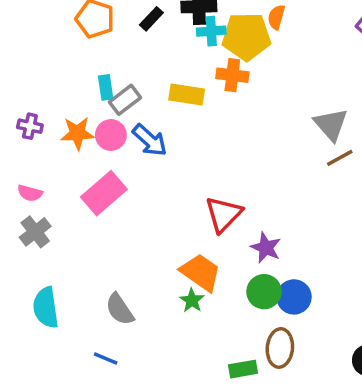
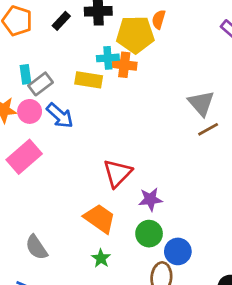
cyan cross: (211, 31) -> (108, 58), moved
purple star: (266, 248) -> (150, 199), turned -30
blue circle: (294, 297) -> (178, 251), moved
green star: (192, 300) -> (101, 258), moved

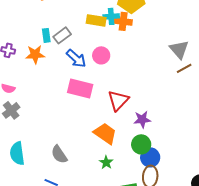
cyan rectangle: (25, 74) -> (46, 35), moved
yellow rectangle: (89, 80) -> (96, 20), moved
pink circle: (30, 111) -> (101, 55), moved
pink rectangle: (24, 157) -> (80, 88), moved, turned 55
blue circle: (178, 251) -> (150, 157), moved

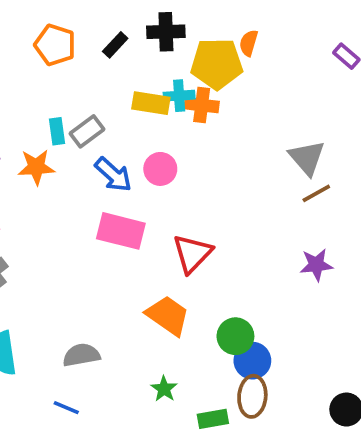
purple star: (142, 119) -> (316, 265), moved
gray semicircle: (59, 154) -> (81, 355), turned 114
green star: (106, 162) -> (164, 389), moved

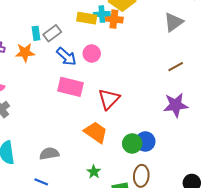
gray triangle: (307, 158) -> (174, 22), moved, turned 35
purple star: (316, 265) -> (176, 105), size x1.4
blue circle: (252, 361) -> (145, 141), moved

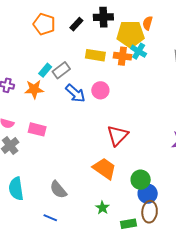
cyan cross: (102, 14) -> (139, 51), moved, turned 35
cyan rectangle: (36, 33) -> (45, 70), turned 48
pink rectangle: (70, 87) -> (37, 129), moved, size x0.7
blue circle: (145, 141) -> (148, 194), moved
gray semicircle: (49, 154) -> (58, 190), turned -120

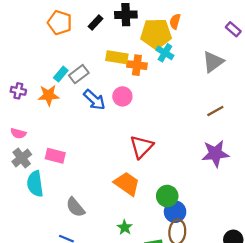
orange cross: (122, 56) -> (137, 65), moved
pink rectangle: (37, 129) -> (55, 156), moved
cyan semicircle: (16, 189) -> (35, 184), moved

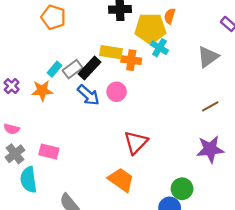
black rectangle: (96, 23) -> (89, 68), moved, size x1.5
purple cross: (18, 91) -> (12, 86), turned 32
green circle: (167, 196) -> (182, 189), moved

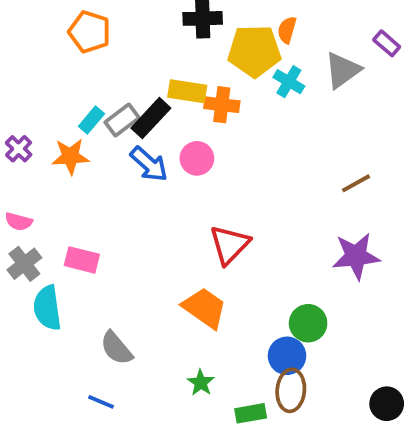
cyan cross: (159, 48) -> (289, 82), moved
gray triangle: (208, 57) -> (343, 70), moved

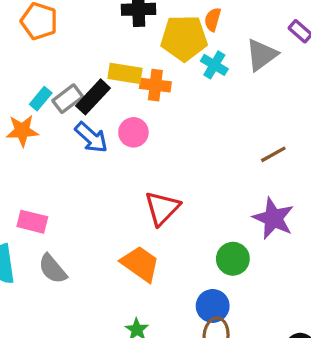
purple star: (356, 256) -> (273, 218), turned 30
green circle: (308, 323) -> (233, 259), moved
gray semicircle: (116, 348) -> (53, 269), moved

